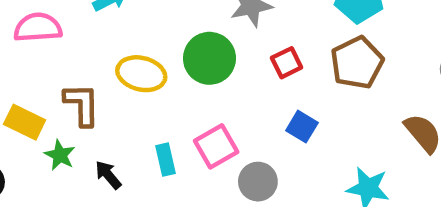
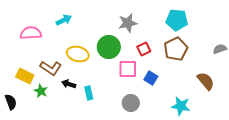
brown L-shape: (82, 105) -> (51, 68), turned 125
pink square: (216, 146) -> (128, 69), moved, turned 30
black arrow: (108, 175) -> (69, 84), moved, turned -32

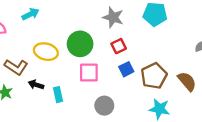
gray star: (128, 23) -> (113, 17), moved, turned 30
brown pentagon: (176, 49) -> (154, 76), moved
pink square: (128, 69) -> (89, 73), moved
blue square: (151, 78) -> (126, 69), moved, turned 32

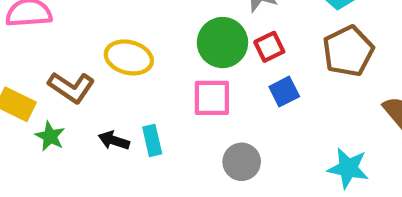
green circle: (80, 44) -> (222, 43), moved
brown pentagon: (154, 76) -> (348, 51), moved
black arrow: (36, 85) -> (114, 140), moved

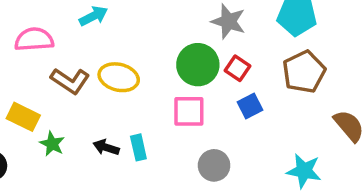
red square: (269, 47) -> (237, 68), turned -30
brown L-shape: (71, 87) -> (70, 81), moved

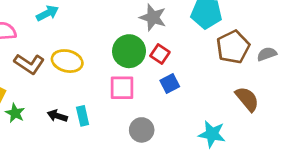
brown pentagon: (304, 72) -> (233, 47), moved

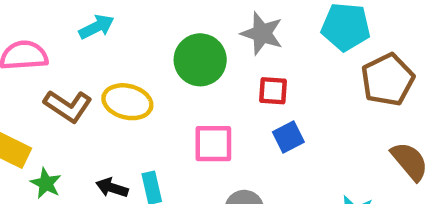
green circle: (129, 51) -> (200, 60), moved
red square: (160, 54) -> (273, 91), turned -30

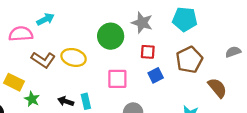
cyan arrow: (97, 27) -> (45, 19), moved
brown pentagon: (388, 80) -> (189, 60), moved

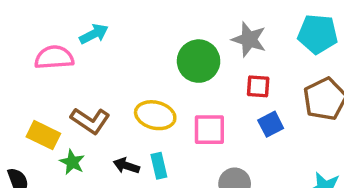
yellow ellipse: (74, 57) -> (155, 115), moved
brown L-shape: (43, 60) -> (90, 121), moved

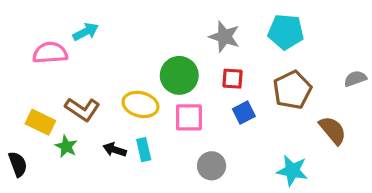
green circle: (199, 61) -> (179, 75), moved

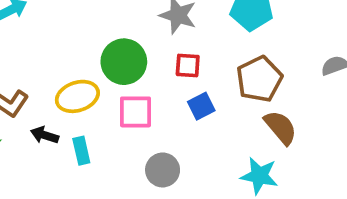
yellow ellipse: (140, 104) -> (77, 96), turned -32
brown semicircle: (333, 130) -> (281, 127), moved
black arrow: (115, 150) -> (45, 135), moved

